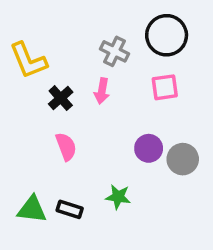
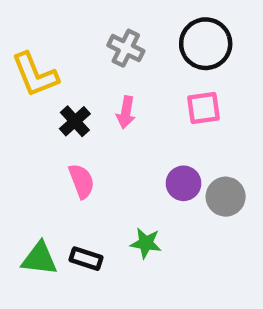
gray cross: (115, 51) -> (126, 48), moved

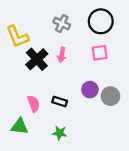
black cross: (75, 121) -> (37, 59), size x1.5
pink semicircle: (82, 181) -> (34, 104), moved
green star: (146, 243) -> (60, 133), moved
black rectangle: (86, 259) -> (60, 101), moved

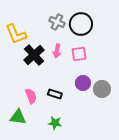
black circle: (101, 21) -> (81, 24), moved
pink square: (100, 53) -> (79, 54), moved

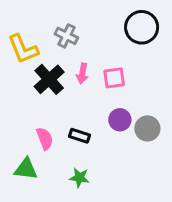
gray cross: (57, 22) -> (66, 36), moved
black circle: (81, 24) -> (142, 27), moved

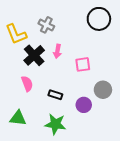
pink square: (114, 78) -> (83, 64), moved
purple circle: (120, 120) -> (84, 105), moved
pink semicircle: (45, 139) -> (27, 84), moved
green star: (79, 178) -> (55, 124), size x1.5

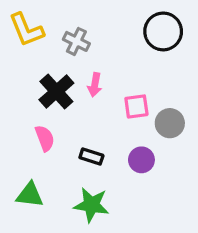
yellow L-shape: (16, 34) -> (26, 30), moved
gray circle: (103, 90) -> (170, 123), moved
purple circle: (84, 105) -> (141, 160), moved

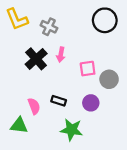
pink semicircle: (45, 138) -> (34, 106), moved
green star: (91, 205) -> (72, 130), moved

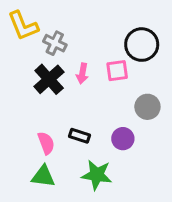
black circle: (105, 20) -> (142, 45), moved
gray cross: (49, 27) -> (55, 43), moved
pink square: (88, 69) -> (117, 71), moved
green triangle: (19, 125) -> (43, 176), moved

